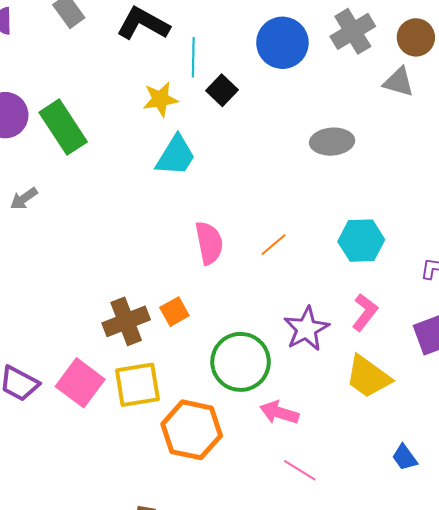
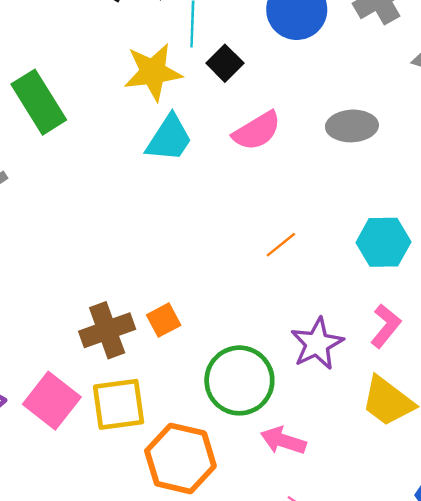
yellow star: (160, 99) -> (153, 72), size x1.4
pink semicircle: (209, 243) -> (257, 131), moved, turned 69

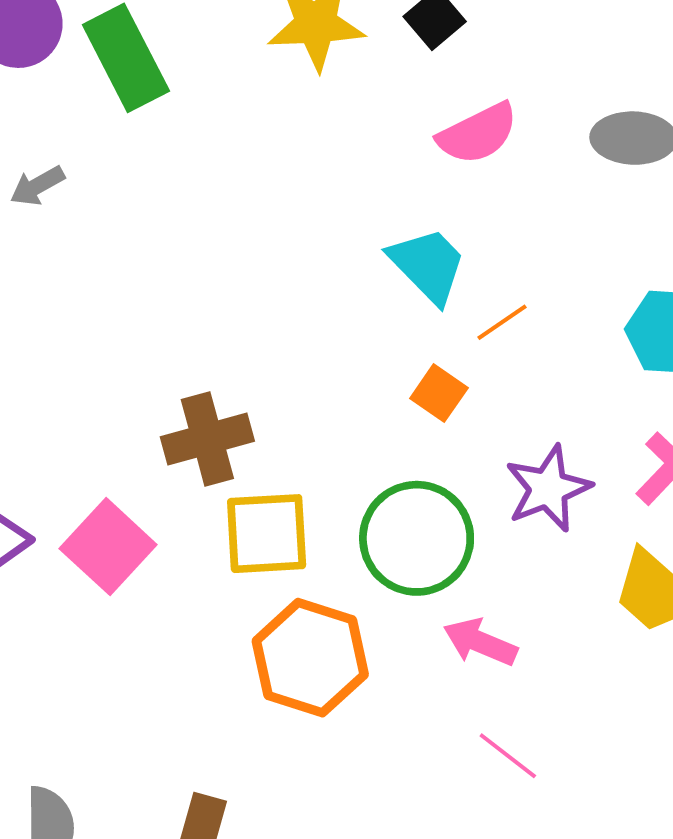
cyan trapezoid: (169, 138) -> (428, 265), moved, turned -82
orange square: (164, 320) -> (439, 393), moved, turned -32
yellow square: (119, 404) -> (267, 534), moved

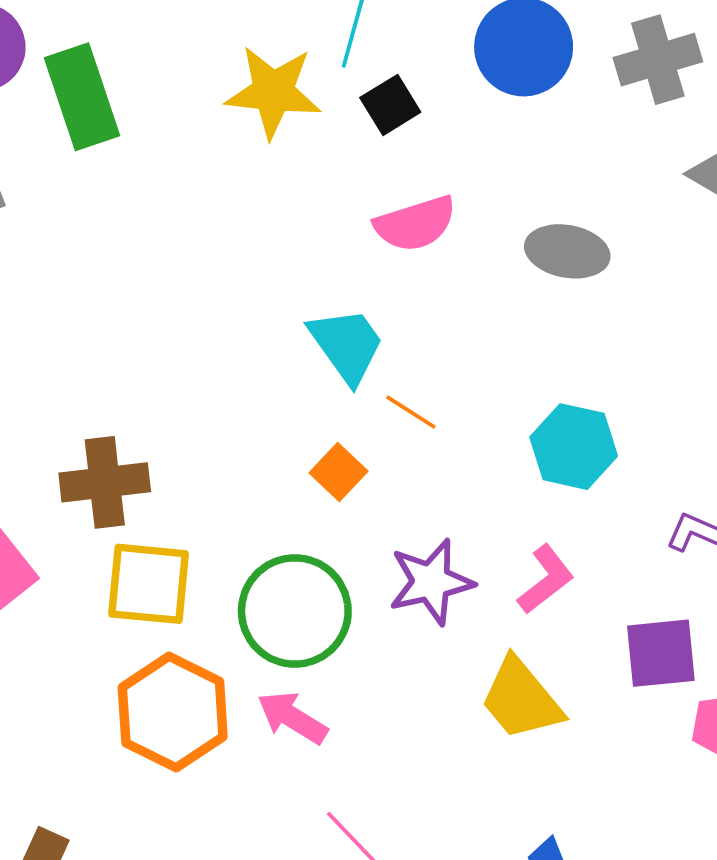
orange line: (502, 322) -> (411, 412), turned 58
pink arrow: (480, 642) -> (292, 718), moved

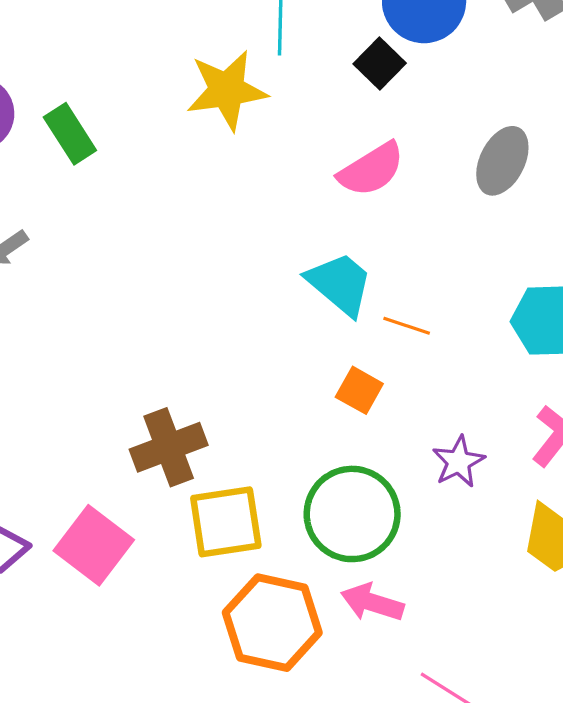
green rectangle: (82, 97) -> (70, 134), size x0.7
black square: (390, 105) -> (380, 64), moved
gray ellipse: (567, 251) -> (502, 161), turned -60
purple star: (431, 582) -> (459, 462), size x0.7

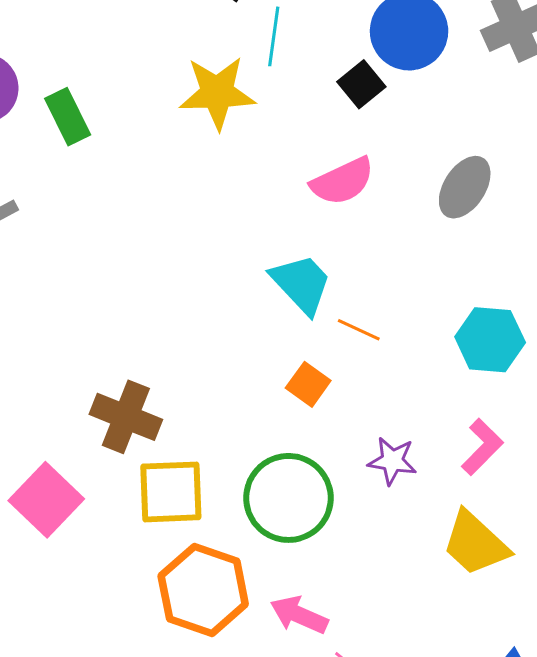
brown cross: (169, 447) -> (126, 417), turned 36
purple star: (459, 462) -> (392, 461), turned 30
pink arrow: (372, 602) -> (299, 615), moved

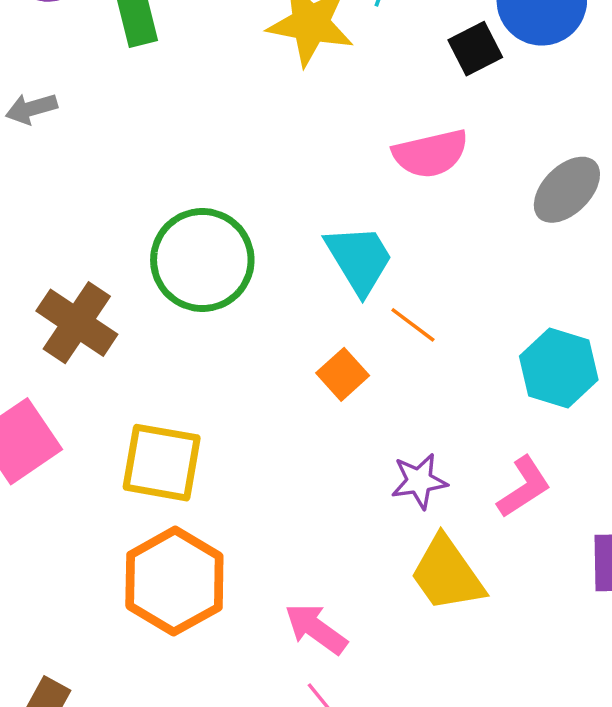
brown cross: (126, 417) -> (77, 323), moved
purple star: (392, 461) -> (419, 481), turned -30
green circle: (288, 498) -> (202, 260), moved
yellow trapezoid: (475, 543) -> (447, 574), moved
pink arrow: (299, 615) -> (316, 629), moved

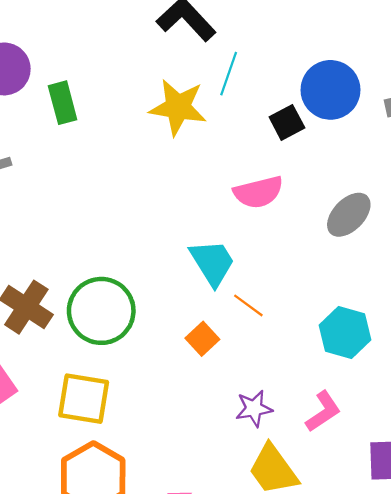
green circle: (202, 260) -> (101, 311), moved

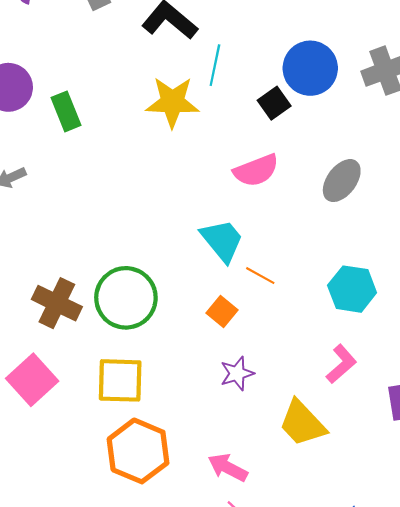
purple star: (254, 408) -> (237, 373), moved

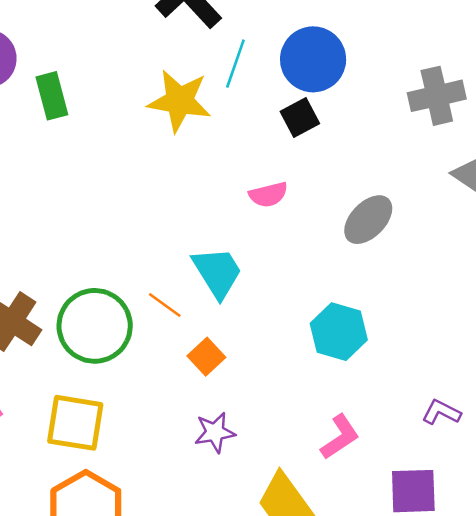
blue circle: (310, 68) -> (313, 59), moved
pink semicircle: (256, 170) -> (268, 195), size x0.7
orange line: (260, 276) -> (165, 305), moved
cyan hexagon: (352, 289) -> (339, 332), moved

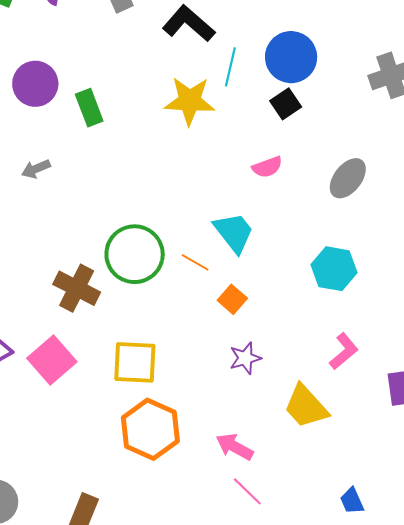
green circle: (95, 326) -> (135, 254), moved

